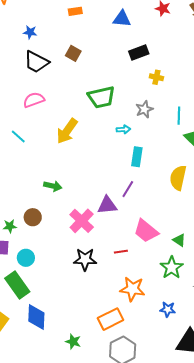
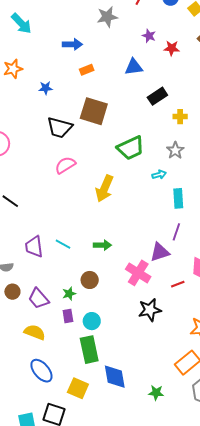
blue star: (30, 32) -> (46, 88), moved
brown square: (73, 53) -> (94, 111), size x1.8
cyan line: (18, 137) -> (63, 244), moved
red line: (121, 252) -> (178, 284), moved
green rectangle: (17, 285) -> (89, 350), turned 36

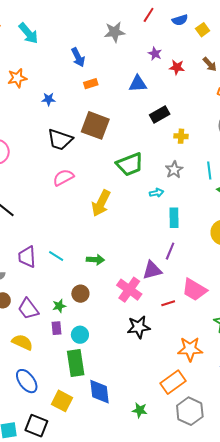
blue arrow: (72, 44) -> (78, 57), turned 60

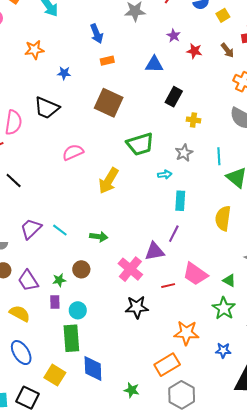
black rectangle: (160, 114) -> (174, 97), turned -36
black trapezoid: (60, 140) -> (47, 108), moved
purple trapezoid: (27, 257) -> (31, 229), turned 45

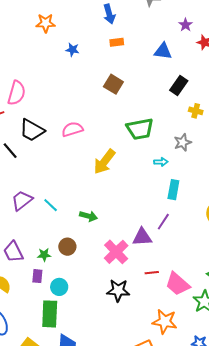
brown square: (109, 103) -> (113, 84), size x0.7
black trapezoid: (47, 108) -> (32, 130), moved
pink trapezoid: (195, 274) -> (178, 284), moved

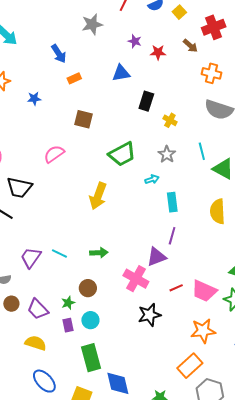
yellow cross: (196, 111) -> (170, 120), turned 32
pink semicircle: (72, 129) -> (54, 154), moved
cyan circle: (59, 287) -> (90, 320), moved

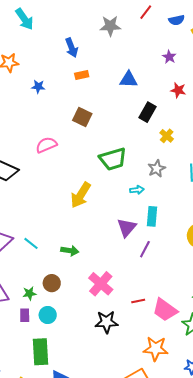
purple star: (135, 41) -> (169, 57), moved
red star: (158, 52) -> (178, 90), moved
purple triangle: (156, 257) -> (127, 228), moved, turned -40

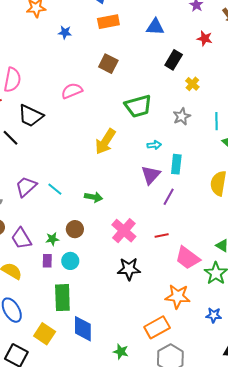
orange rectangle: (82, 75) -> (108, 22), size x1.5
cyan arrow: (137, 190) -> (154, 145), moved
red line: (138, 301) -> (162, 236), moved

